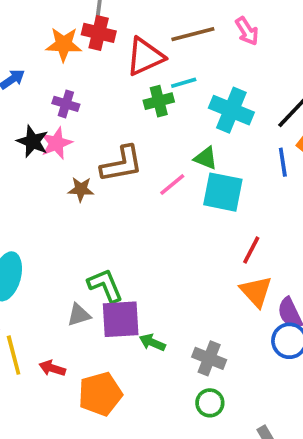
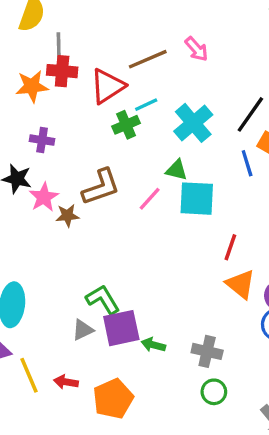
cyan cross: (231, 110) -> (193, 123), turned 36
pink star: (56, 143) -> (44, 197), moved

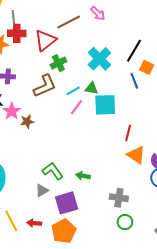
cyan line: (146, 105) -> (73, 91), moved
brown L-shape: (101, 187) -> (45, 86), moved
purple square: (121, 328) -> (67, 203), moved
green arrow: (153, 345) -> (83, 176), moved

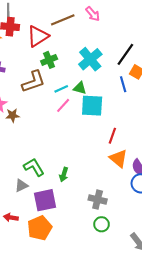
green arrow: (83, 176) -> (64, 175), turned -88

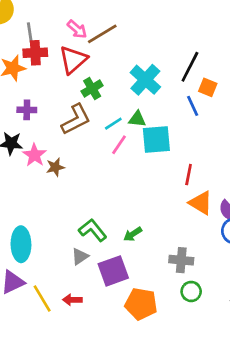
pink arrow: (93, 14) -> (77, 29), moved
green arrow: (64, 175) -> (133, 234), turned 48
orange pentagon: (40, 228) -> (141, 304), moved, turned -30

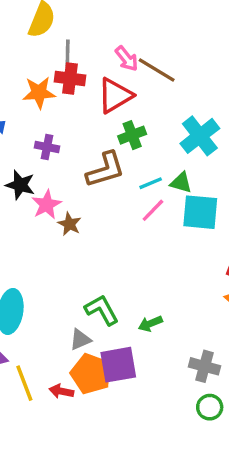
brown line: (102, 34) -> (157, 70), turned 52
brown star: (55, 167) -> (69, 224), turned 30
orange pentagon: (141, 304) -> (91, 374), moved

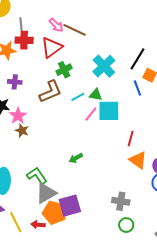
pink line: (153, 210) -> (91, 114), moved
brown star: (69, 224) -> (22, 131), moved
green L-shape: (102, 310) -> (37, 176), moved
green arrow: (150, 324) -> (76, 158), moved
gray triangle: (80, 340) -> (46, 193), size x1.6

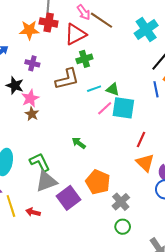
cyan cross: (104, 66) -> (146, 29), moved
green arrow: (76, 158) -> (79, 143), moved, turned 56
gray cross: (121, 201) -> (121, 202), turned 30
purple square: (70, 206) -> (68, 198), turned -30
orange pentagon: (54, 213) -> (98, 182), moved

